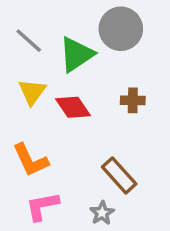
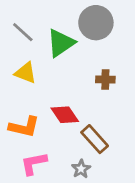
yellow triangle: (32, 92) -> (26, 73), turned -45
red diamond: (73, 107) -> (65, 115), moved
orange L-shape: (30, 160) -> (24, 127), turned -52

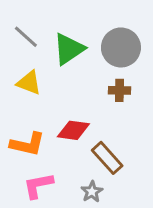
gray circle: (96, 23) -> (121, 47), moved
red diamond: (65, 115) -> (73, 130), turned -48

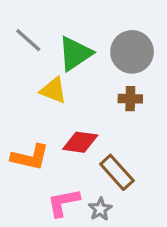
yellow triangle: (29, 83) -> (53, 90), moved
pink L-shape: (38, 186) -> (63, 202), moved

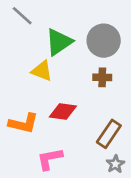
gray line: (28, 40) -> (22, 16), moved
brown rectangle: (117, 172) -> (109, 134), moved, turned 76
gray star: (100, 209) -> (115, 164), moved

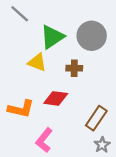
brown cross: (102, 77) -> (74, 68), moved
pink L-shape: (50, 159) -> (44, 140), turned -40

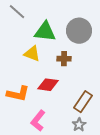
green triangle: (52, 37) -> (45, 32), turned 40
gray star: (102, 145) -> (79, 125), moved

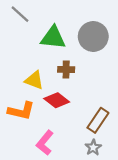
yellow triangle: (32, 54) -> (34, 80), moved
brown cross: (64, 59) -> (66, 70), moved
red diamond: (48, 85) -> (57, 100), turned 30

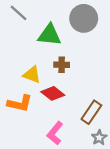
gray circle: (93, 36) -> (84, 18), moved
pink L-shape: (45, 143) -> (55, 133), moved
gray star: (93, 147) -> (99, 138), moved

